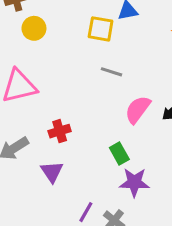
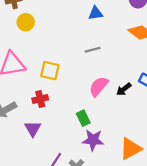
yellow square: (101, 29) -> (50, 71), moved
gray line: (111, 72) -> (93, 50), moved, turned -35

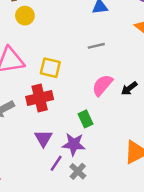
red cross: (40, 99) -> (40, 98), size x1.5
purple triangle: (33, 129) -> (43, 138), moved
purple star: (93, 140) -> (74, 144), moved

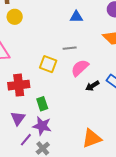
yellow square: (50, 68) -> (48, 64), moved
pink semicircle: (102, 85) -> (80, 68), moved
green rectangle: (85, 119) -> (42, 104), moved

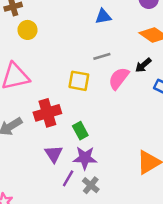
black arrow: (92, 86) -> (143, 65), moved

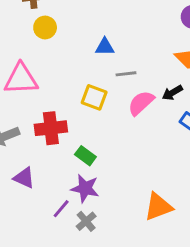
blue triangle: (103, 16) -> (105, 47), moved
green rectangle: (80, 131) -> (85, 156), turned -35
purple triangle: (54, 154) -> (24, 178), moved, turned -42

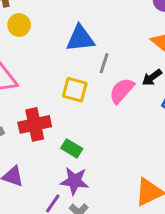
blue triangle: (105, 47) -> (80, 38), size x1.5
gray line: (126, 74) -> (104, 63), turned -60

